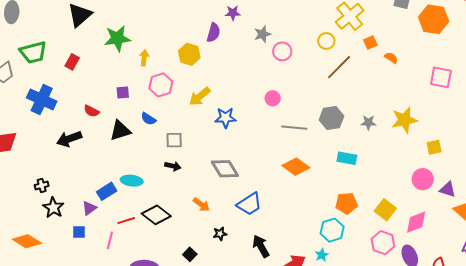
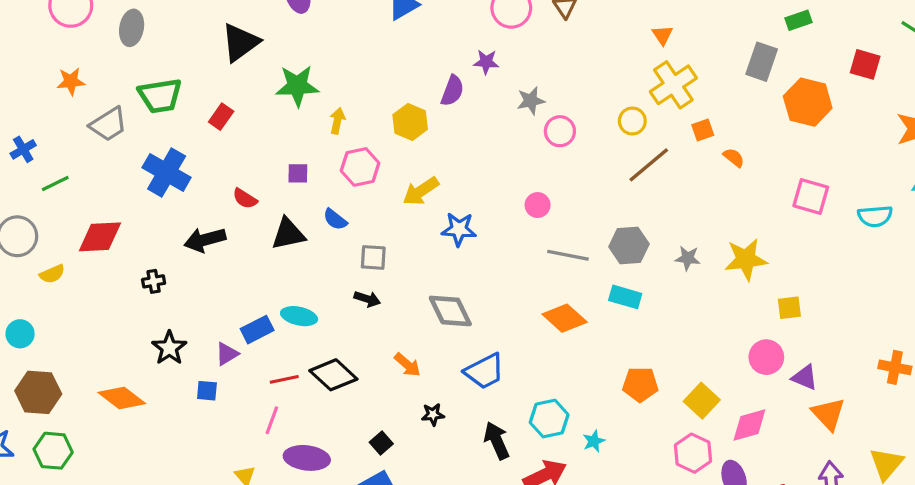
cyan rectangle: (347, 158) -> (625, 297), moved
black cross: (42, 186) -> (154, 281), moved
cyan hexagon: (332, 230) -> (549, 419), moved
pink line: (110, 240) -> (272, 420), moved
cyan star: (322, 255) -> (594, 441), moved

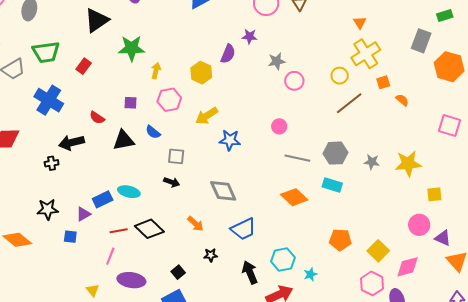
black cross: (154, 281) -> (52, 163), moved
black star: (169, 348) -> (48, 209), turned 30

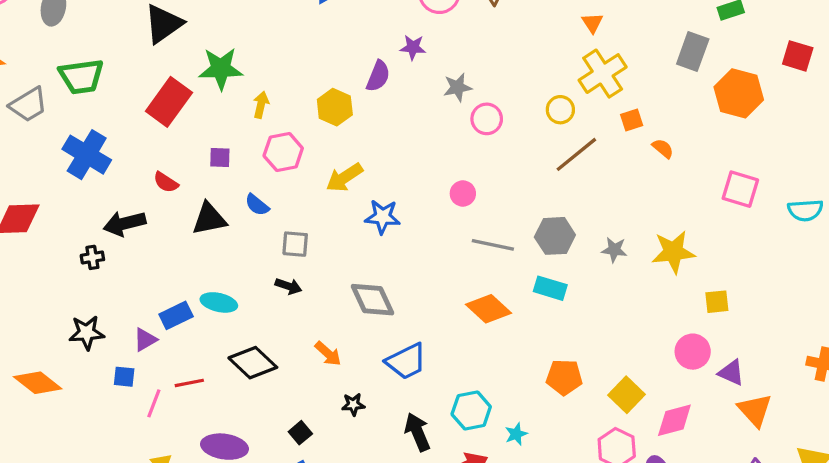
red rectangle: (84, 66) -> (169, 102), moved, size x1.8
red line: (119, 231) -> (189, 383), moved
pink line: (110, 256) -> (154, 403), moved

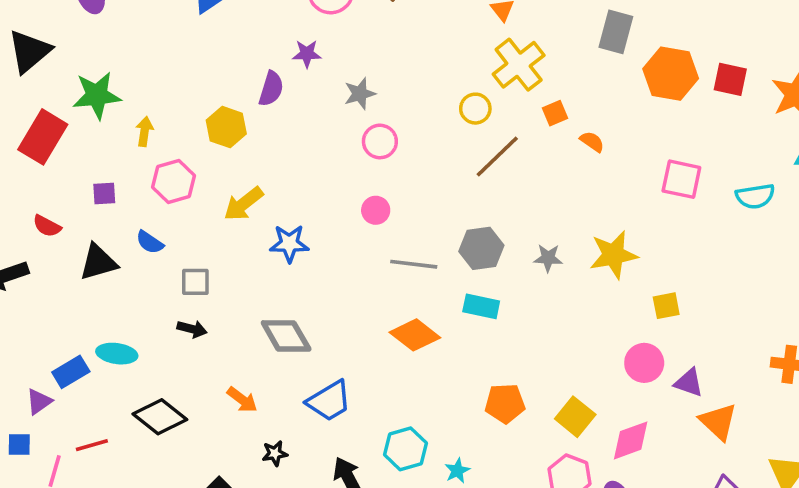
red square: (798, 56) -> (730, 79), moved
pink circle: (487, 119) -> (380, 141), moved

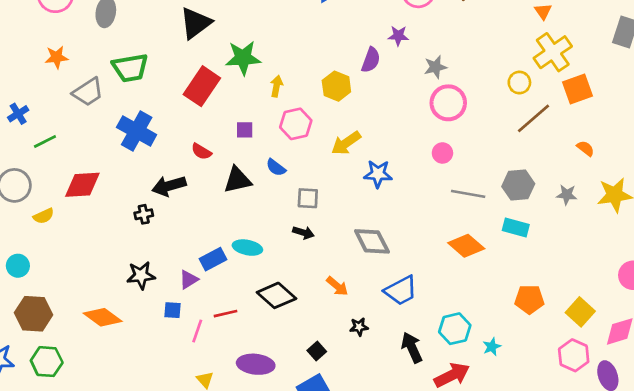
orange square: (555, 113) -> (577, 89), size x1.6
pink circle: (380, 141) -> (448, 103), size x1.4
orange semicircle: (592, 142) -> (585, 148), moved

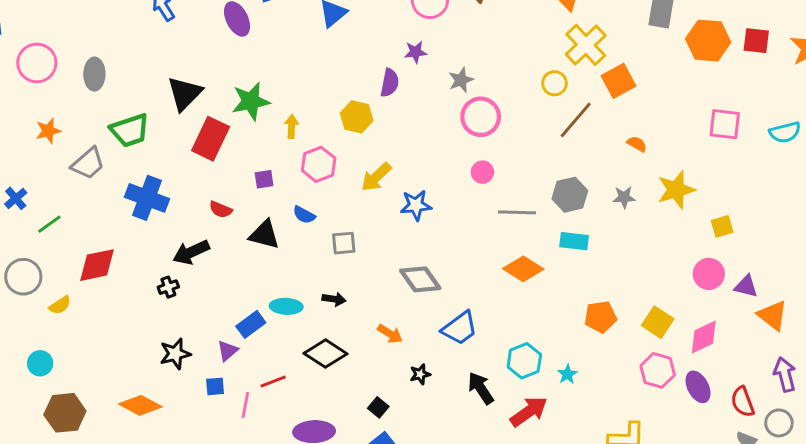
black triangle: (195, 23) -> (185, 94), moved
black triangle: (237, 180) -> (264, 235), turned 36
black arrow: (303, 233) -> (334, 299), moved

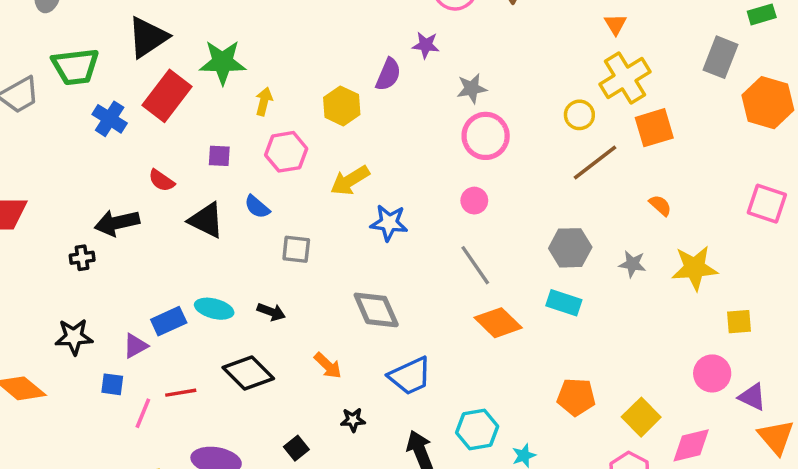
blue cross: (147, 198) -> (110, 119), moved, size x0.7
gray line: (517, 212) -> (475, 265), moved, turned 42

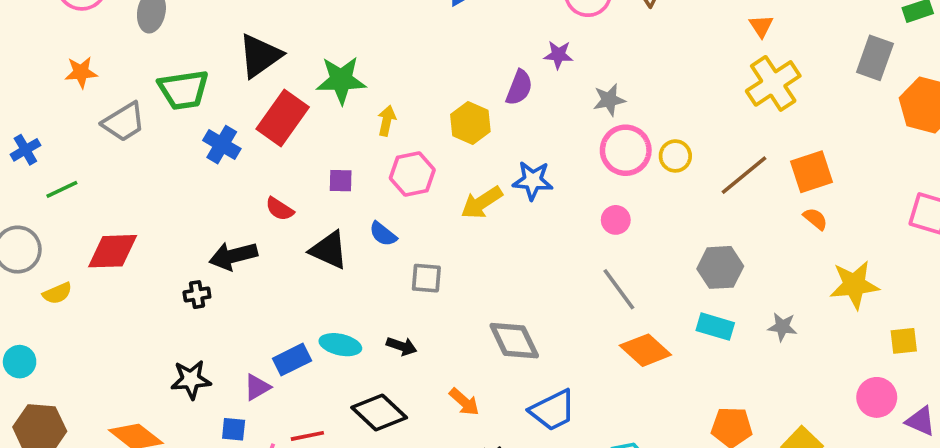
yellow circle: (579, 115) -> (675, 156), moved
orange square: (654, 128) -> (811, 172), moved
blue star: (389, 223) -> (533, 180), moved
gray star: (632, 264) -> (782, 327), moved

